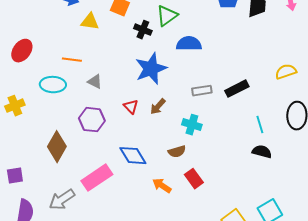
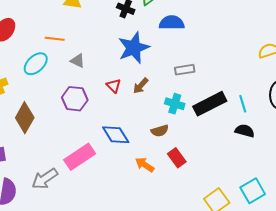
cyan ellipse: (53, 85) -> (36, 64), turned -45
black rectangle: (237, 89) -> (210, 104), moved, size x1.4
brown diamond: (57, 147) -> (25, 118), moved

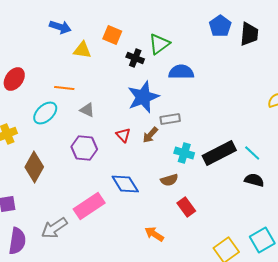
gray rectangle: (185, 70) -> (170, 119), moved
cyan line: (243, 104) -> (252, 153), turned -30
orange arrow: (145, 165) -> (154, 234), moved

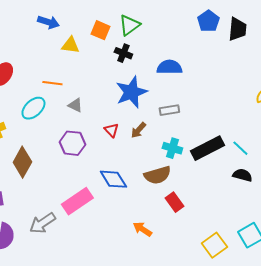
green triangle: (159, 44) -> (129, 25), moved
gray rectangle: (170, 119) -> (169, 110), moved
brown semicircle: (169, 180) -> (157, 175), size x1.5

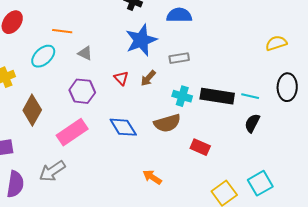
black rectangle: (207, 148) -> (217, 96), turned 36
cyan line: (240, 148) -> (250, 96), turned -30
black semicircle: (242, 175) -> (252, 123), turned -78
pink rectangle: (77, 201) -> (72, 132), moved
red rectangle: (174, 202) -> (200, 147), moved, turned -30

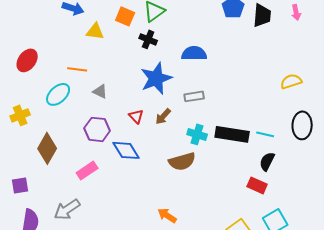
blue diamond: (123, 127) -> (126, 150), moved
pink rectangle: (72, 132) -> (87, 170), size x0.7
red rectangle: (200, 147) -> (257, 185), moved

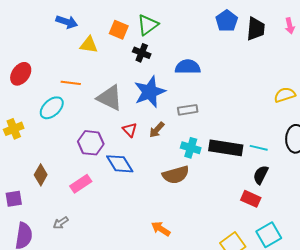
gray triangle: (100, 91) -> (110, 98), moved, size x1.8
brown diamond: (47, 148) -> (41, 175), moved, size x0.7
gray arrow: (67, 209) -> (61, 223), size x0.6

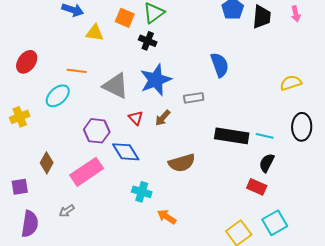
blue semicircle: (188, 67) -> (220, 65), moved, turned 70
cyan cross: (191, 148) -> (142, 192), moved
pink rectangle: (81, 184) -> (87, 172), size x1.5

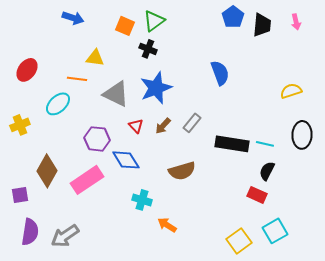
yellow triangle: (95, 33) -> (95, 58), moved
gray rectangle: (194, 98) -> (192, 123), moved, turned -42
brown diamond: (47, 163) -> (47, 171), size x1.5
gray arrow: (67, 211) -> (65, 236), moved, size x1.8

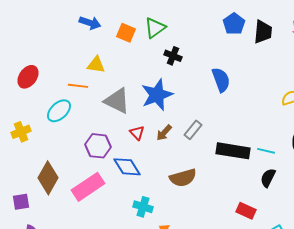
blue arrow: (73, 18) -> (90, 23), moved
black cross: (148, 49) -> (173, 56), moved
red rectangle: (257, 195) -> (246, 211), moved

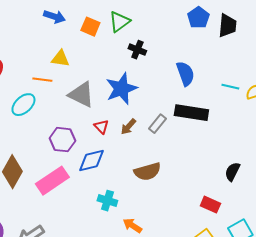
black rectangle: (233, 151) -> (191, 113), moved
cyan line: (266, 151) -> (230, 87), moved
blue diamond: (127, 167) -> (91, 161), turned -72

